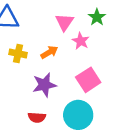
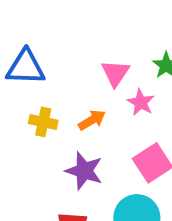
purple star: (44, 85) -> (84, 171), turned 30

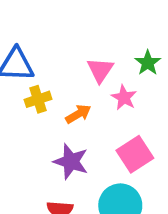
yellow cross: (43, 122) -> (38, 99), moved, turned -30

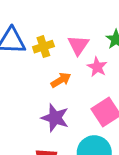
yellow cross: (38, 99) -> (43, 47), moved

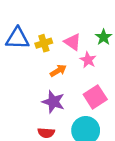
pink triangle: (78, 45) -> (72, 42), turned -30

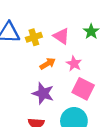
pink star: (88, 60) -> (74, 64), moved
pink square: (95, 97) -> (83, 89), turned -30

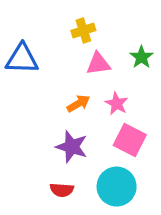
pink triangle: (61, 36) -> (98, 64), turned -42
yellow cross: (34, 37) -> (83, 31), moved

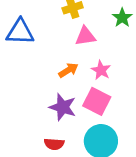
green star: (141, 57) -> (122, 18), moved
pink square: (130, 140) -> (97, 101), moved

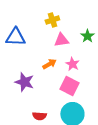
green star: (122, 18) -> (87, 36), moved
purple star: (63, 107) -> (24, 82), moved

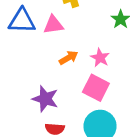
pink triangle: (61, 40) -> (53, 25), moved
purple star: (24, 82) -> (45, 99), moved

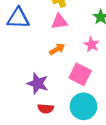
pink triangle: (53, 25) -> (59, 22), moved
pink star: (100, 58) -> (91, 45), moved

